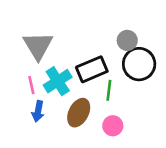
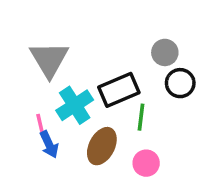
black circle: (139, 64) -> (180, 83), size x0.7
pink line: (31, 85) -> (41, 126), moved
blue arrow: (38, 111) -> (49, 144), turned -36

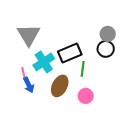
gray circle: (165, 52) -> (108, 34), moved

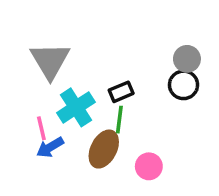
black rectangle: (70, 53) -> (121, 92), size x0.6
green line: (83, 69) -> (119, 120), moved
blue arrow: (29, 85) -> (50, 147), turned 84

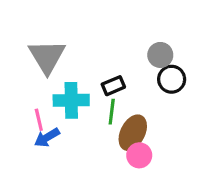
gray circle: (187, 59) -> (160, 55), moved
cyan cross: (76, 107) -> (71, 100), turned 32
brown ellipse: (104, 149) -> (133, 133), moved

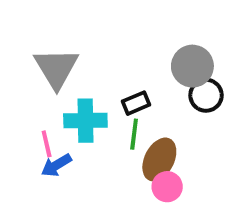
gray circle: (160, 55) -> (192, 66), size x1.4

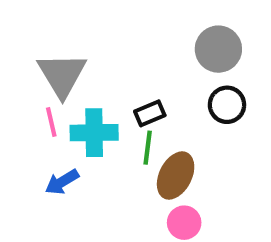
gray circle: (192, 66) -> (218, 49), moved
pink line: (47, 144) -> (51, 122), moved
pink circle: (167, 187) -> (184, 223), moved

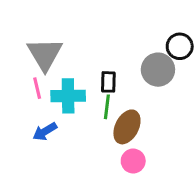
gray circle: (218, 49) -> (158, 70), moved
black circle: (227, 105) -> (180, 46), moved
black rectangle: (150, 113) -> (108, 82), turned -65

